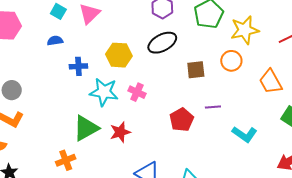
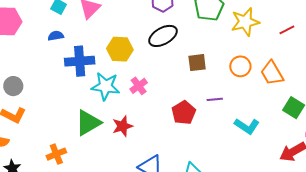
orange circle: (231, 61) -> (240, 66), moved
blue cross: (78, 66) -> (80, 61), size x1.6
pink cross: (137, 92) -> (139, 86), turned 30
orange cross: (66, 160) -> (56, 154), moved

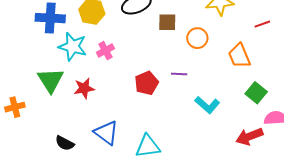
red line: (287, 30) -> (262, 24), moved
brown square: (197, 63) -> (167, 22), moved
orange circle: (240, 66) -> (197, 38), moved
green triangle: (88, 123) -> (51, 80), turned -40

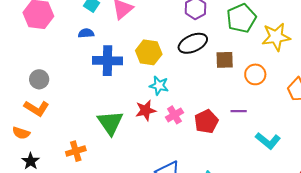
cyan star: (73, 47) -> (159, 86), moved, size x0.7
pink cross: (105, 51) -> (174, 115), moved
red star: (84, 88) -> (146, 110), moved

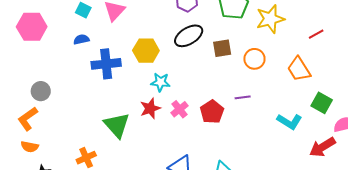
orange L-shape: (37, 108) -> (28, 119), moved, turned 120
cyan L-shape: (268, 141) -> (289, 121), moved

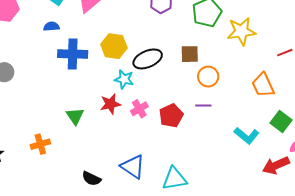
black ellipse: (189, 36) -> (148, 59), moved
orange circle: (254, 59) -> (208, 77), moved
green triangle: (117, 125) -> (75, 116), size x0.7

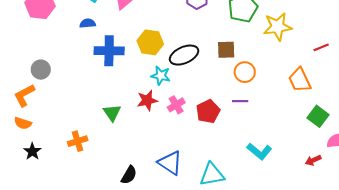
cyan L-shape: (247, 136) -> (259, 151), moved
red arrow: (276, 165) -> (313, 160), size x0.6
black semicircle: (91, 179) -> (129, 175), turned -84

